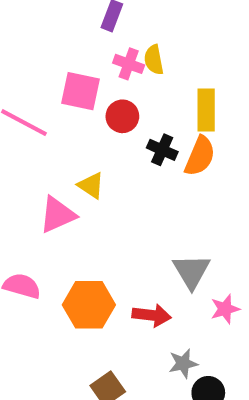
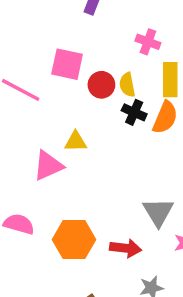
yellow semicircle: (154, 60) -> (127, 85), moved
pink cross: (129, 64) -> (148, 42), moved
yellow triangle: (91, 185) -> (76, 142), turned -35

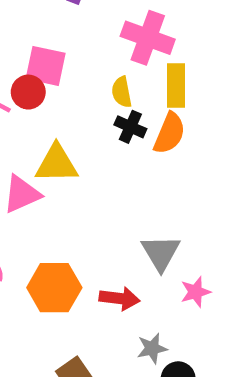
pink cross: (148, 42) -> (148, 38), size x1.6
red circle: (101, 85) -> (28, 92), moved
yellow triangle: (76, 142) -> (56, 164), size x1.5

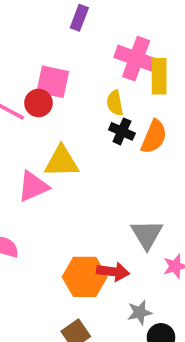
yellow rectangle: (176, 86) -> (159, 76), moved
orange hexagon: (54, 288) -> (85, 277), moved

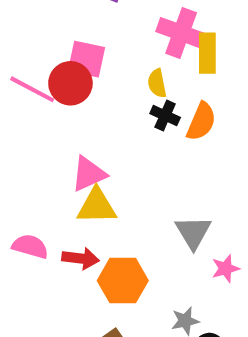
red circle: (38, 103) -> (70, 83), size x1.4
yellow triangle: (62, 162) -> (97, 206), moved
pink triangle: (33, 186) -> (89, 174), moved
red arrow: (113, 272) -> (81, 258), moved

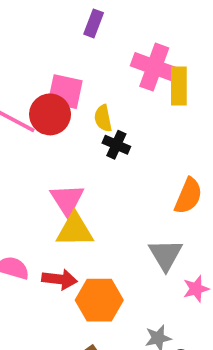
yellow semicircle: (157, 83) -> (103, 118), moved
black cross: (165, 115) -> (116, 145), moved
orange semicircle: (201, 122) -> (188, 196), moved
pink triangle: (89, 174) -> (67, 200), turned -39

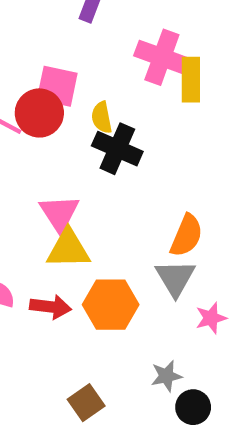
black cross: (116, 145) -> (117, 149), size x1.5
orange semicircle: (188, 196) -> (186, 236), moved
orange hexagon: (99, 300) -> (111, 305), moved

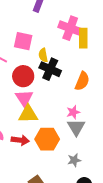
red circle: (39, 113) -> (23, 76), moved
orange semicircle: (186, 236) -> (82, 81), moved
pink star: (211, 318) -> (73, 112), moved
gray star: (166, 376) -> (74, 160), moved

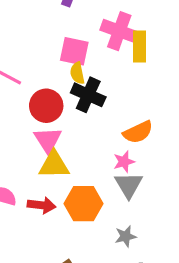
pink square: (23, 41) -> (74, 51), moved
orange semicircle: (82, 81) -> (138, 132), moved, turned 42

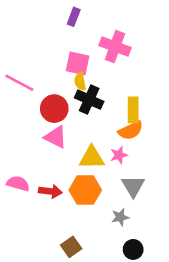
yellow rectangle: (140, 47) -> (133, 110), moved
pink triangle: (48, 140) -> (56, 137), turned -30
yellow triangle: (54, 165) -> (92, 158), moved
gray triangle: (129, 185) -> (133, 186), moved

